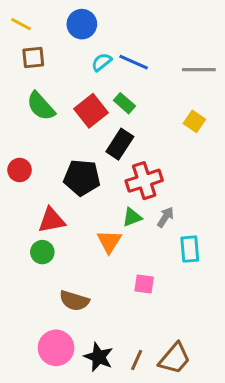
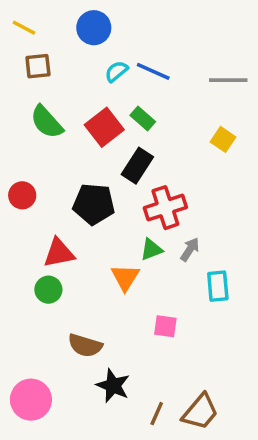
pink circle: (56, 348) -> (31, 400), moved
black star: (99, 357) -> (113, 386), moved

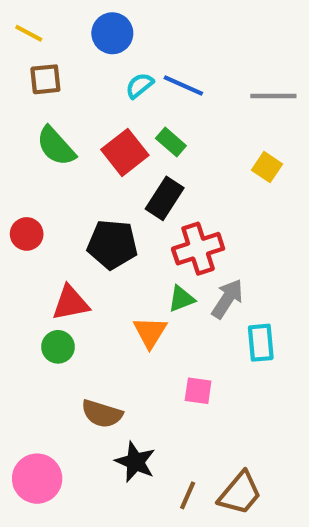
gray arrow: (190, 249) -> (227, 299), size x1.4

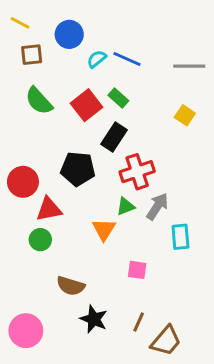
blue circle: (112, 33) -> (69, 34), moved
red circle: (27, 234) -> (23, 182), moved, size x1.4
brown line: (188, 495) -> (139, 322), moved

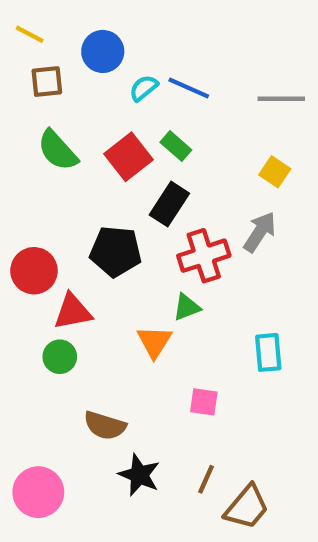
gray arrow: (157, 206) -> (260, 232), moved

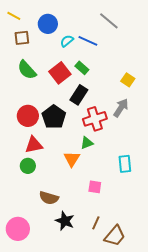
gray line: (281, 99) -> (109, 21), moved, turned 40
black pentagon: (116, 251) -> (54, 117), turned 30
red circle: (34, 271) -> (28, 116), moved

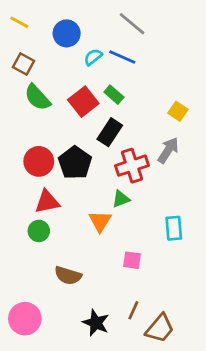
gray line: (109, 21) -> (132, 24), moved
brown square: (22, 38) -> (23, 64), moved, turned 35
black star: (65, 221) -> (96, 323), moved

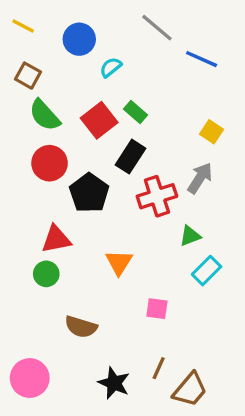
blue line: (122, 57) -> (202, 59), moved
red circle: (39, 161) -> (50, 163), moved
green triangle: (121, 199) -> (190, 236), moved
cyan rectangle: (174, 228) -> (207, 271), turned 50

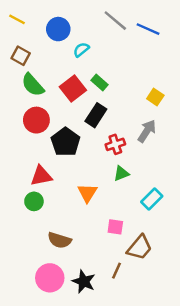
blue line: (202, 59) -> (148, 29), moved
red cross: (157, 196) -> (115, 144), size x0.7
green triangle: (190, 236) -> (121, 173), moved
pink circle: (30, 378) -> (50, 278), moved
brown trapezoid: (190, 390) -> (140, 248), moved

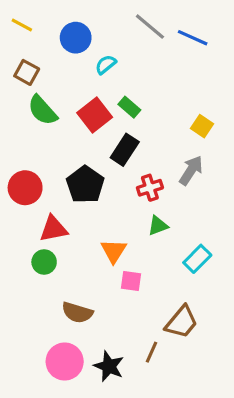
red circle: (36, 120) -> (25, 188), moved
pink square: (115, 227) -> (131, 281), moved

